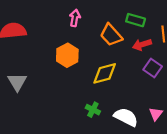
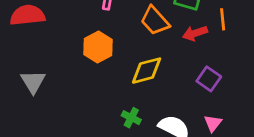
purple square: (153, 68) -> (209, 79), moved

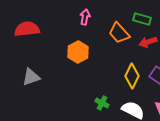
yellow diamond: (147, 71) -> (132, 76), moved, turned -50
gray triangle: (33, 82) -> (31, 77), turned 42

